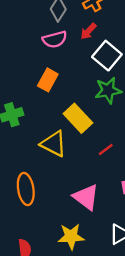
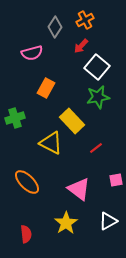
pink semicircle: (55, 39) -> (32, 53), moved
orange ellipse: (26, 189) -> (27, 182), turned -36
yellow star: (71, 237) -> (66, 223), turned -30

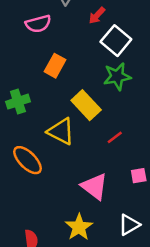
orange ellipse: (27, 182) -> (27, 160), moved

